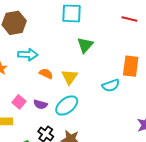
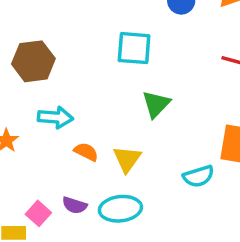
pink square: (19, 102) -> (38, 213), moved
cyan ellipse: (67, 105) -> (120, 209), turned 30

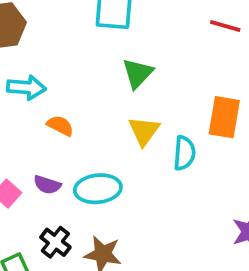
yellow triangle: (127, 159) -> (144, 131), moved
cyan semicircle: (199, 176) -> (184, 153), turned -68

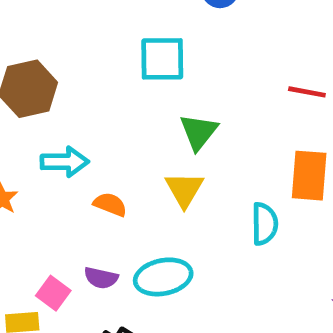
red line: (225, 26) -> (307, 92), moved
yellow triangle: (144, 131) -> (184, 189), moved

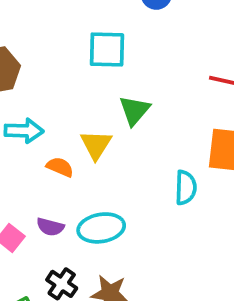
yellow triangle: (184, 189) -> (96, 145), moved

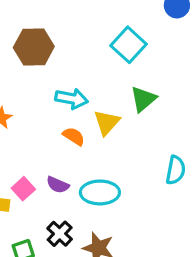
cyan square: (107, 50) -> (129, 45), turned 32
cyan arrow: (24, 131) -> (72, 99), moved

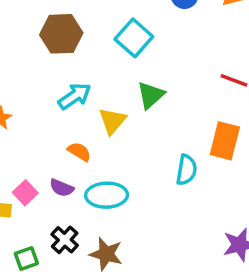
brown hexagon: (34, 47) -> (61, 34), moved
cyan arrow: (72, 99) -> (75, 96), turned -44
orange semicircle: (74, 136) -> (79, 152), moved

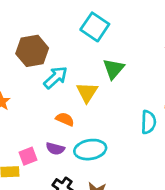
brown hexagon: (61, 34) -> (32, 51), moved
pink square: (25, 193) -> (28, 156), turned 30

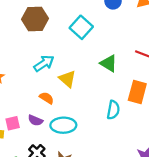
brown hexagon: (32, 51) -> (35, 19), moved
green triangle: (114, 69) -> (109, 63), moved, turned -48
yellow triangle: (87, 92) -> (67, 79), turned -30

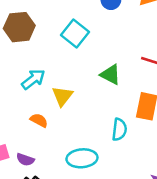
yellow triangle: (67, 79) -> (62, 96), turned 30
purple semicircle: (35, 120) -> (25, 160), moved
cyan ellipse: (63, 125) -> (82, 158), moved

